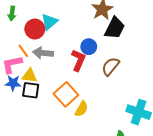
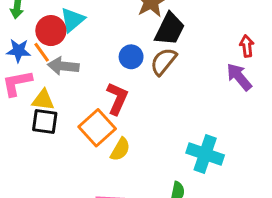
orange line: (23, 51) -> (42, 52), moved
red L-shape: (78, 60) -> (117, 98), moved
brown semicircle: (111, 66) -> (163, 61), moved
blue star: (13, 83) -> (18, 51), moved

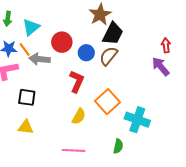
cyan triangle: (72, 20) -> (31, 27), moved
red circle: (51, 31) -> (62, 42), moved
yellow triangle: (43, 100) -> (26, 127), moved
orange square: (97, 128) -> (108, 102), moved

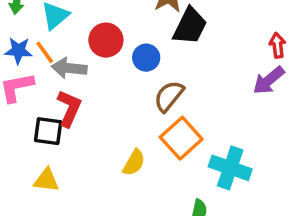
brown semicircle: (109, 56) -> (169, 96), moved
purple arrow: (161, 67) -> (269, 80), turned -90
red L-shape: (77, 81) -> (69, 108), moved

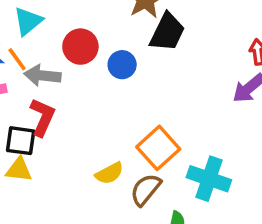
brown semicircle: (169, 96) -> (146, 190), moved
yellow semicircle: (134, 163) -> (109, 173), turned 32
yellow triangle: (46, 180) -> (19, 170), moved

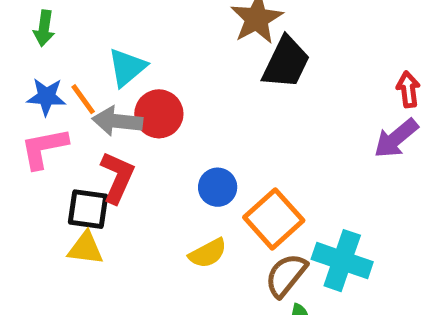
cyan triangle: (28, 21) -> (127, 67), moved
red circle: (80, 47) -> (159, 114), moved
blue circle: (122, 65) -> (218, 187), moved
brown semicircle: (146, 190) -> (286, 275), moved

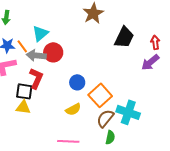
black trapezoid: (286, 63) -> (124, 37), moved

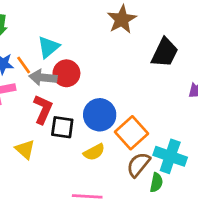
blue circle: (77, 82) -> (100, 115), size x1.5
black square: (24, 91) -> (62, 127), moved
yellow triangle: (23, 107) -> (25, 149), turned 35
green semicircle: (110, 137) -> (156, 183), moved

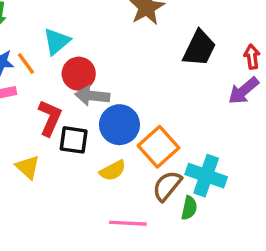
gray arrow: (43, 77) -> (92, 96), moved
pink line: (87, 196) -> (128, 223), moved

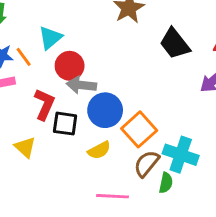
black trapezoid: (199, 48) -> (175, 44), turned 116

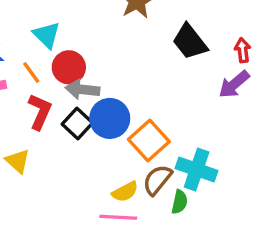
cyan triangle: (50, 38) -> (47, 35), turned -35
orange line: (24, 57) -> (31, 72), moved
black square: (65, 124) -> (77, 124), moved, turned 35
yellow semicircle: (99, 150) -> (125, 192), moved

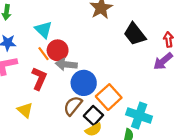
orange line: (31, 72) -> (43, 54), moved
black square: (77, 124) -> (93, 116), moved
brown semicircle: (157, 180) -> (73, 106), moved

